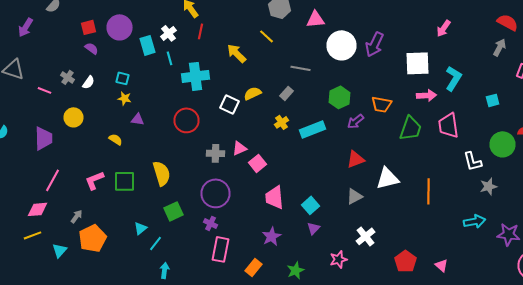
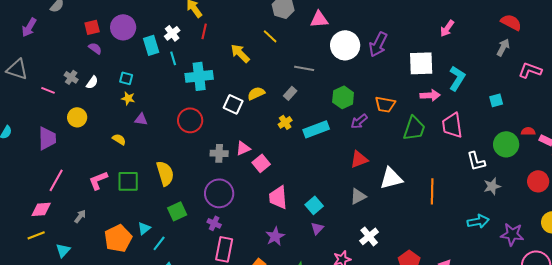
orange pentagon: (92, 238) -> (118, 238), moved

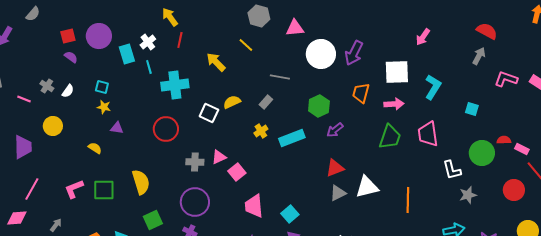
pink arrow: (430, 95) -> (394, 104), moved
cyan square: (496, 100) -> (472, 109), turned 32
orange trapezoid: (385, 104) -> (361, 93), moved, turned 95
gray triangle: (358, 196) -> (338, 193), moved

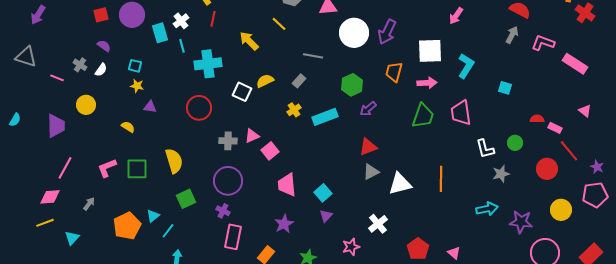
purple semicircle: (71, 57) -> (104, 46), moved
pink L-shape: (506, 79) -> (543, 43), moved
green circle: (482, 153) -> (515, 143), moved, size x0.6
white triangle: (367, 187) -> (400, 184), moved

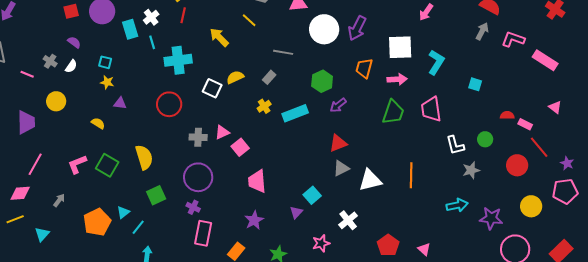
green square: (137, 169) -> (107, 165), turned 30
cyan square: (323, 193) -> (312, 195), moved

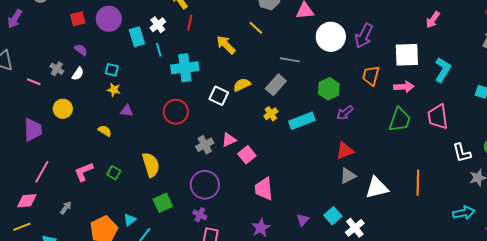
gray rectangle: (269, 77) -> (276, 85), size x1.5
gray cross: (198, 137) -> (205, 145), turned -30
green square: (107, 165) -> (114, 173), size x0.6
cyan square: (312, 195) -> (333, 216), moved

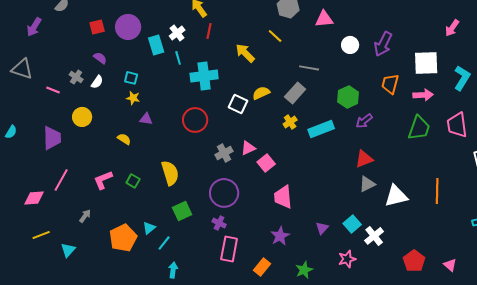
white circle: (331, 37) -> (350, 45), size x0.6
pink diamond: (27, 201) -> (34, 198), moved

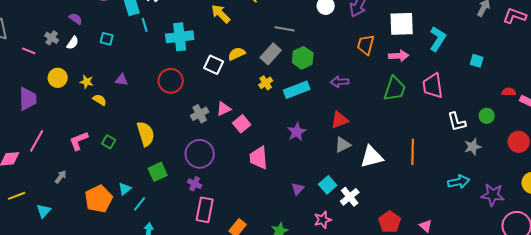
cyan line: (178, 58) -> (145, 25), moved
green hexagon: (348, 97) -> (303, 58), moved
yellow star: (133, 98) -> (87, 82), moved
purple arrow: (364, 121) -> (340, 82), turned 36
purple star: (280, 236) -> (297, 132), moved

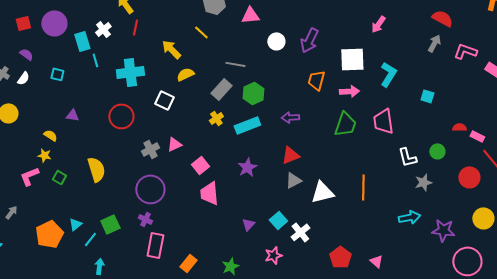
yellow semicircle: (237, 54) -> (185, 74), moved
yellow star: (87, 82) -> (44, 155), moved
pink square: (242, 124) -> (200, 165), moved
green square: (158, 172) -> (110, 224), moved

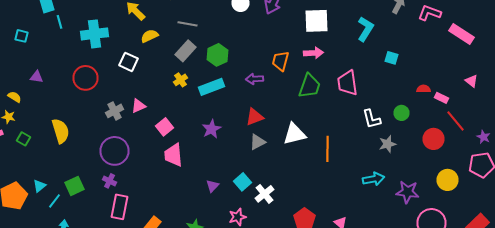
gray line: (235, 64) -> (188, 24), moved
cyan L-shape: (388, 74) -> (366, 29), moved
orange trapezoid: (316, 80) -> (280, 61), moved
white triangle: (322, 192) -> (294, 134), moved

